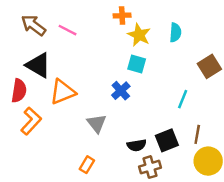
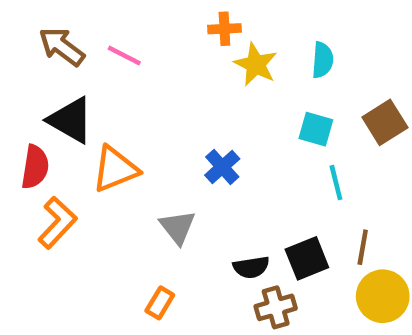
cyan square: (137, 64) -> (316, 129), moved
cyan line: (183, 99) -> (336, 183), turned -36

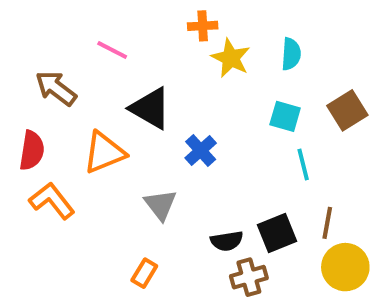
brown arrow: (62, 47) -> (56, 88), moved
black triangle: (71, 120) -> (150, 108), moved
orange L-shape: (57, 223) -> (52, 201), turned -81

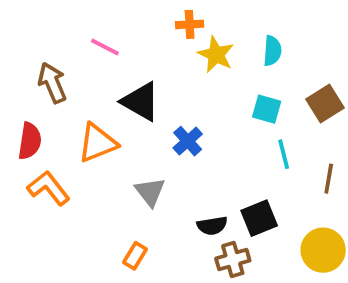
brown arrow: (56, 88) -> (52, 83), turned 30
brown line: (327, 223) -> (329, 179), moved

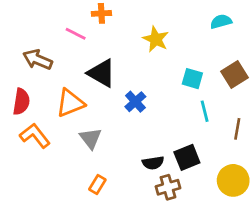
orange cross: (190, 24) -> (101, 13), moved
cyan semicircle: (272, 51) -> (221, 22), moved, turned -110
brown arrow: (52, 83) -> (38, 60), turned -44
gray triangle: (150, 192) -> (91, 138), moved

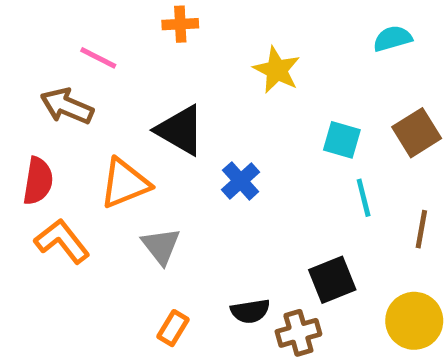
pink line: (76, 34) -> (98, 58), moved
black semicircle: (153, 163) -> (250, 311), moved

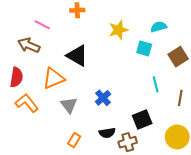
cyan semicircle: (393, 39) -> (159, 27), moved
yellow star: (277, 70) -> (118, 30), turned 30
cyan square: (342, 140) -> (144, 48), moved
blue cross: (241, 181) -> (103, 98), moved

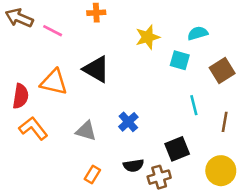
brown arrow: (29, 45) -> (19, 18), moved
orange triangle: (54, 78) -> (54, 82), moved, turned 35
gray triangle: (69, 105) -> (86, 131), turned -36

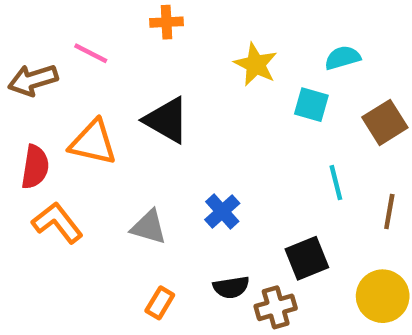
brown arrow: (19, 18) -> (33, 80), moved, turned -40
yellow star: (148, 37) -> (256, 64), turned -30

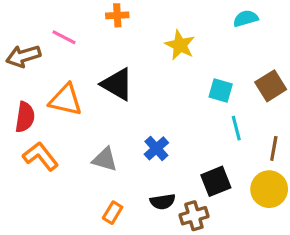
cyan semicircle: (343, 58) -> (246, 18), moved
cyan square: (311, 105) -> (221, 90), moved
yellow circle: (383, 296) -> (269, 189), moved

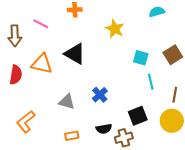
brown arrow: (23, 56) -> (15, 36), turned -75
orange L-shape: (41, 156) -> (26, 122), moved, turned -90
orange rectangle: (113, 213) -> (72, 136), turned 48

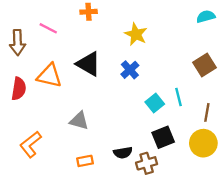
cyan semicircle: (157, 12) -> (206, 16), moved
cyan square: (141, 58) -> (155, 103), moved, turned 35
blue cross: (100, 95) -> (130, 70), moved

